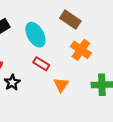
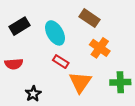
black star: (12, 82) -> (33, 94), moved
orange triangle: (61, 85) -> (80, 82), size x1.5

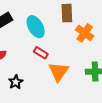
brown rectangle: (89, 18) -> (67, 13), turned 54
orange cross: (100, 48) -> (85, 33), moved

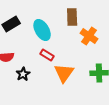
black star: (16, 82) -> (23, 74), moved

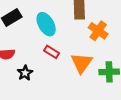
orange triangle: (64, 73) -> (82, 63), moved

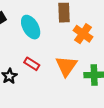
red rectangle: (52, 52) -> (32, 64), moved

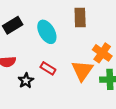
orange cross: (83, 34) -> (102, 53), moved

